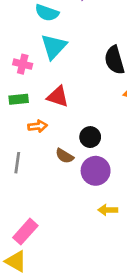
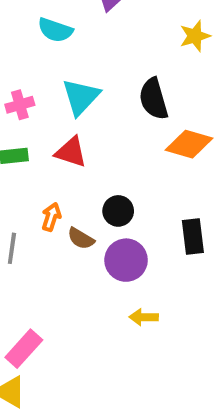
cyan triangle: (54, 47) -> (81, 97), moved
pink cross: (23, 64) -> (20, 105), turned -30
orange arrow: (37, 126) -> (51, 217), moved, turned -66

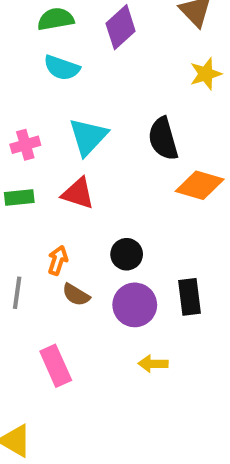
black rectangle: (193, 237) -> (189, 297), moved
brown semicircle: (81, 238) -> (76, 295), moved
pink rectangle: (24, 349) -> (56, 366), moved, turned -66

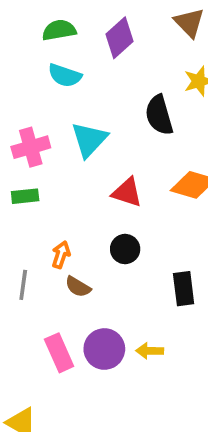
black semicircle: (163, 139) -> (159, 115), moved
pink cross: (25, 145) -> (31, 147), size x1.4
red triangle: (78, 193) -> (127, 192), moved
purple circle: (135, 305) -> (104, 349), moved

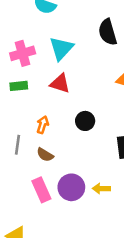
red triangle: (127, 192) -> (60, 83), moved
brown semicircle: (78, 287) -> (45, 155), moved

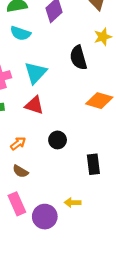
orange arrow: (43, 125) -> (18, 143), turned 35
purple circle: (71, 187) -> (45, 217), moved

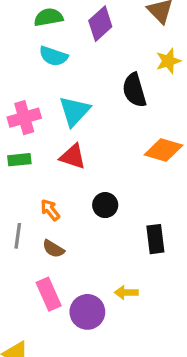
orange arrow: (18, 143) -> (50, 210), turned -91

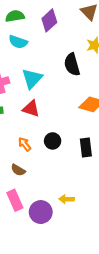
orange arrow: (50, 210) -> (25, 144), moved
black rectangle: (155, 239) -> (86, 147), moved

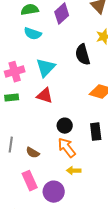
orange arrow: (25, 144) -> (67, 148), moved, size x1.5
yellow arrow: (67, 199) -> (74, 171), moved

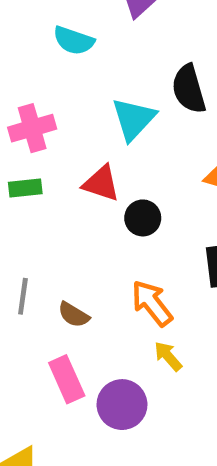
cyan triangle: (46, 68) -> (134, 119), moved
black circle: (65, 126) -> (143, 218), moved
yellow arrow: (74, 171) -> (168, 356), turned 48

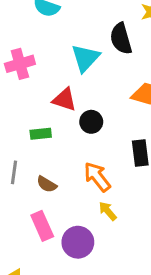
green rectangle: (25, 188) -> (41, 134), moved

